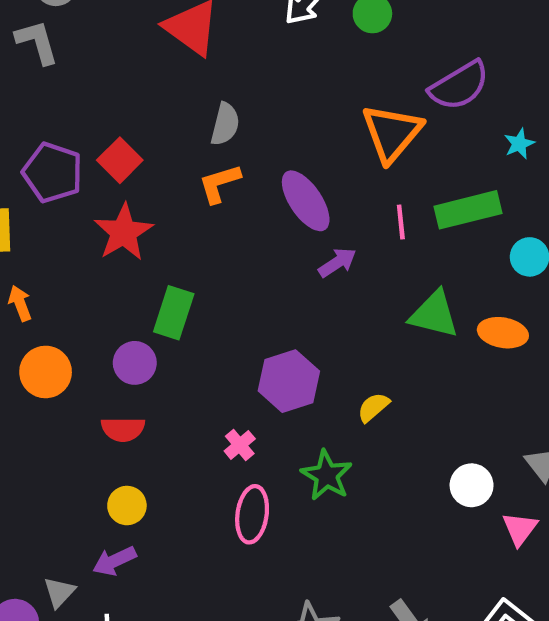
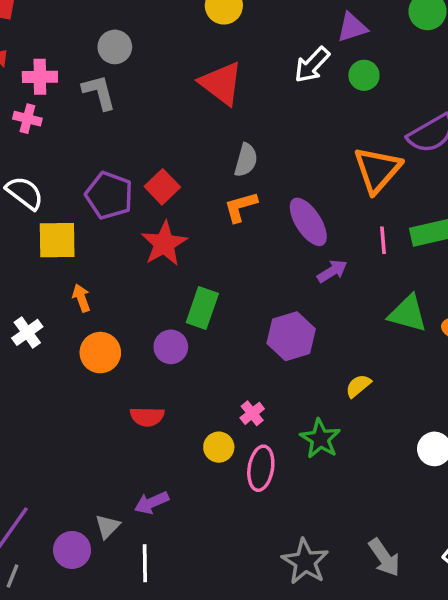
purple hexagon: (289, 381) -> (291, 336), moved
red semicircle: (123, 429) -> (147, 417), moved
yellow circle: (127, 506) -> (219, 447), moved

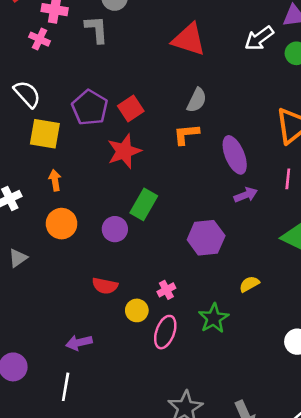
red triangle: (221, 83) -> (189, 39), turned -30
red semicircle: (147, 417) -> (105, 286), moved
gray triangle: (107, 526) -> (18, 258), moved

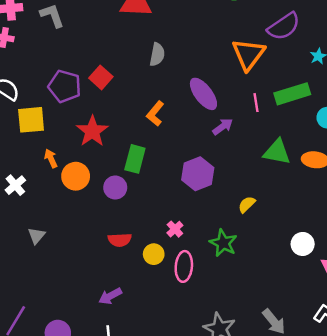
orange L-shape: (186, 134) -> (155, 114), moved, turned -30
red star: (124, 151) -> (92, 131), moved
orange circle: (62, 224) -> (76, 176), moved

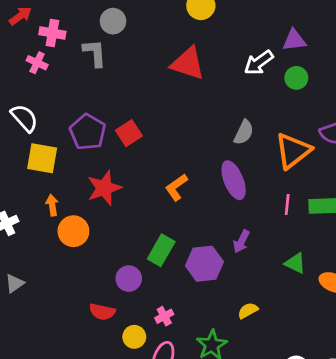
gray semicircle: (157, 55) -> (244, 132), moved
purple arrow: (223, 127) -> (241, 241), moved, turned 138
green triangle: (277, 152) -> (295, 263), size x0.7
green rectangle: (135, 159) -> (161, 250), moved
purple circle: (115, 188) -> (129, 279), moved

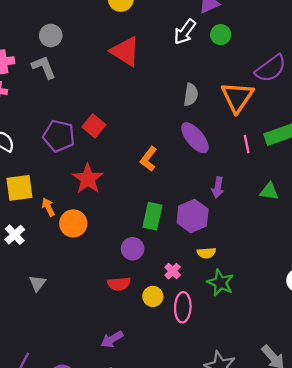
red triangle: (188, 64) -> (125, 51), turned 32
yellow square: (42, 158) -> (19, 188), moved
yellow semicircle: (248, 311) -> (206, 253), moved, turned -138

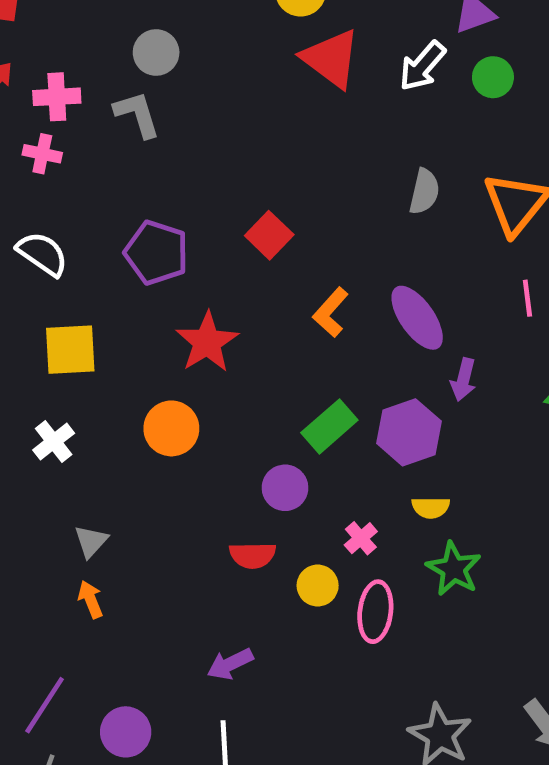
red triangle: (125, 51) -> (331, 59), moved
red square: (94, 126) -> (269, 235), moved
purple ellipse: (195, 138) -> (417, 318), moved
orange arrow: (48, 207) -> (91, 599), moved
green rectangle: (152, 216) -> (329, 426), turned 32

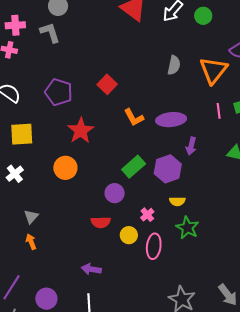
orange L-shape: (331, 312) -> (134, 117), turned -70
purple ellipse: (417, 318) -> (171, 120), turned -60
purple arrow: (230, 664) -> (91, 269), turned 36

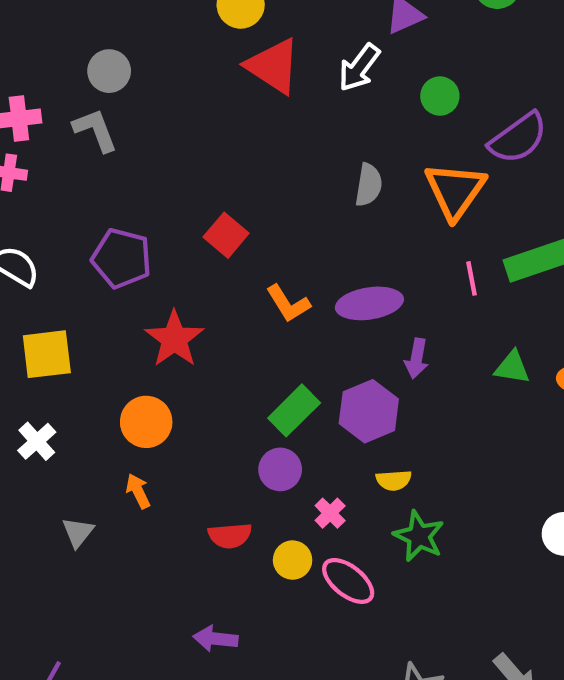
green circle: (203, 16) -> (440, 96), moved
purple circle: (115, 193) -> (280, 469), moved
orange arrow: (31, 242) -> (138, 491), moved
pink ellipse: (154, 246) -> (348, 581), turned -55

